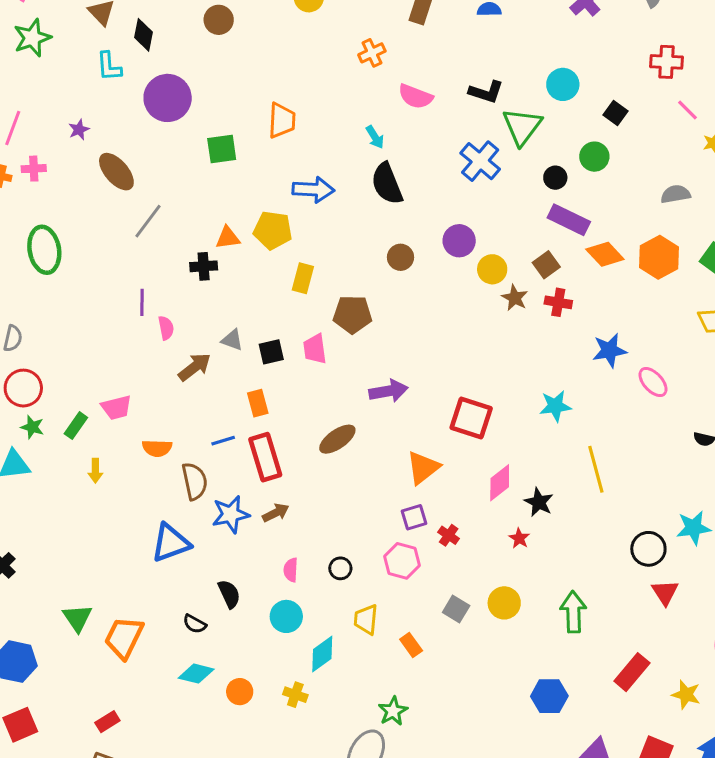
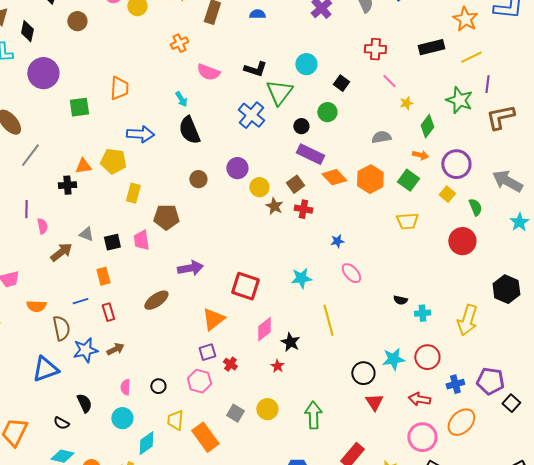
blue star: (609, 350) -> (337, 241), size x0.6
pink ellipse: (653, 382) -> (351, 273), moved
red rectangle: (265, 457) -> (108, 312), size x0.6
orange rectangle: (411, 645) -> (205, 437), size x1.8

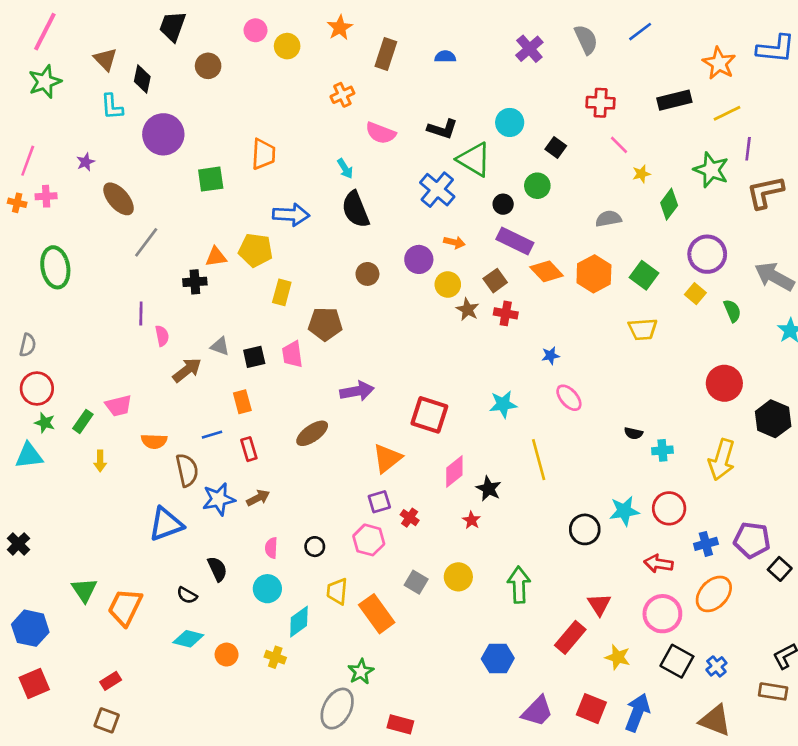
green triangle: (279, 92) -> (474, 159), turned -36
orange arrow: (420, 155) -> (454, 242), moved
red circle: (462, 241) -> (724, 383), moved
red triangle: (374, 402) -> (599, 605), moved

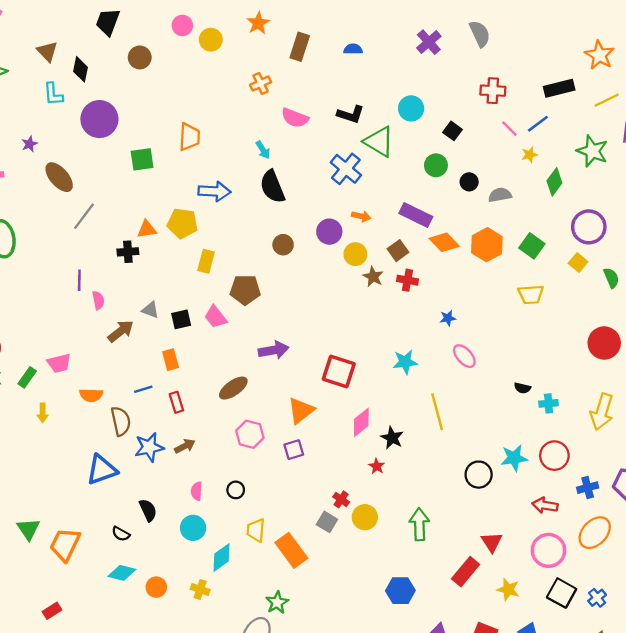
blue line: (640, 32) -> (538, 124), moved
black circle: (503, 204) -> (469, 182), moved
pink trapezoid: (292, 354) -> (216, 317), turned -30
red cross: (410, 518) -> (341, 499), moved
pink hexagon: (369, 540) -> (250, 434), moved

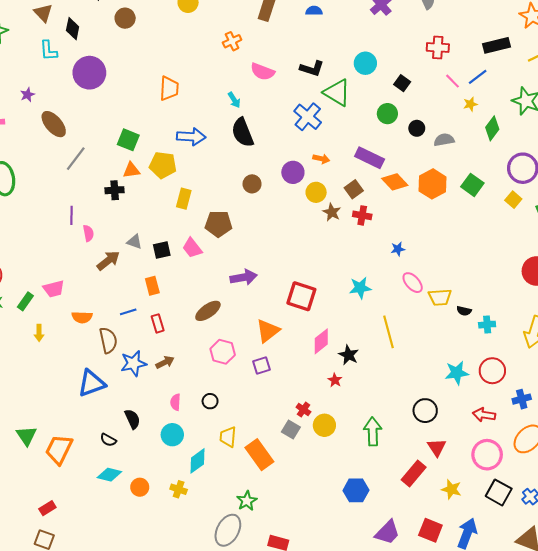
green square: (142, 159) -> (128, 140), moved, turned 30
yellow trapezoid: (531, 294) -> (440, 297), moved
black circle: (479, 475) -> (425, 411), moved

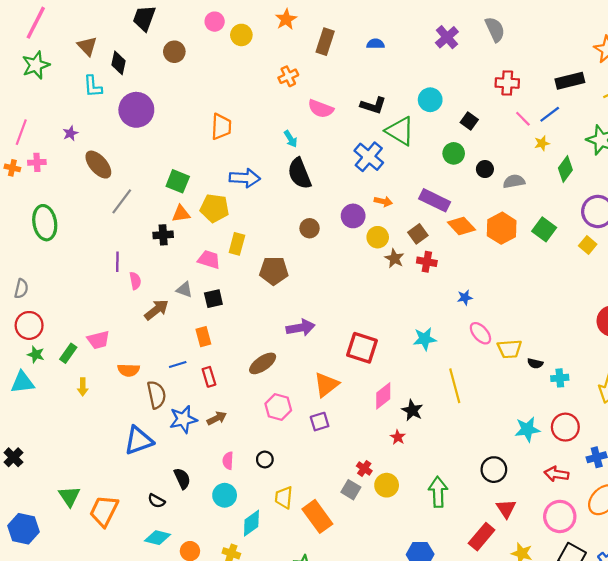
pink trapezoid: (192, 248) -> (209, 260), moved, turned 145

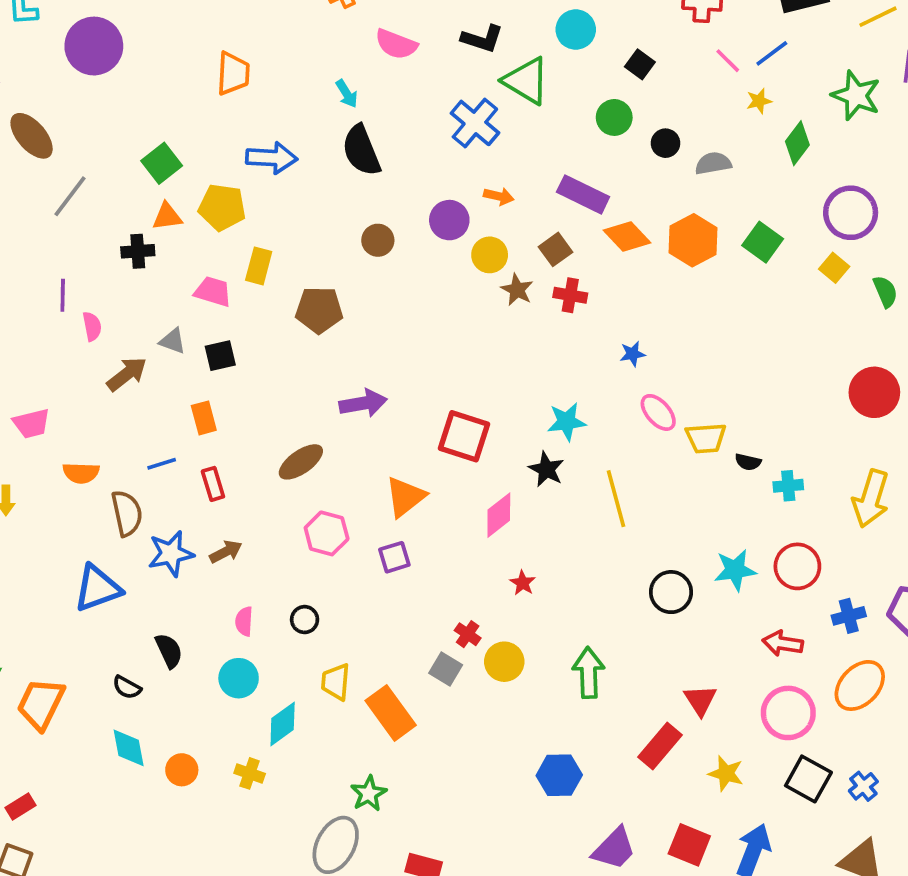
green square: (178, 181) -> (162, 163), turned 30
black star: (412, 410) -> (546, 469), moved
black circle: (494, 470) -> (671, 592), moved
cyan diamond: (158, 538) -> (129, 748), turned 65

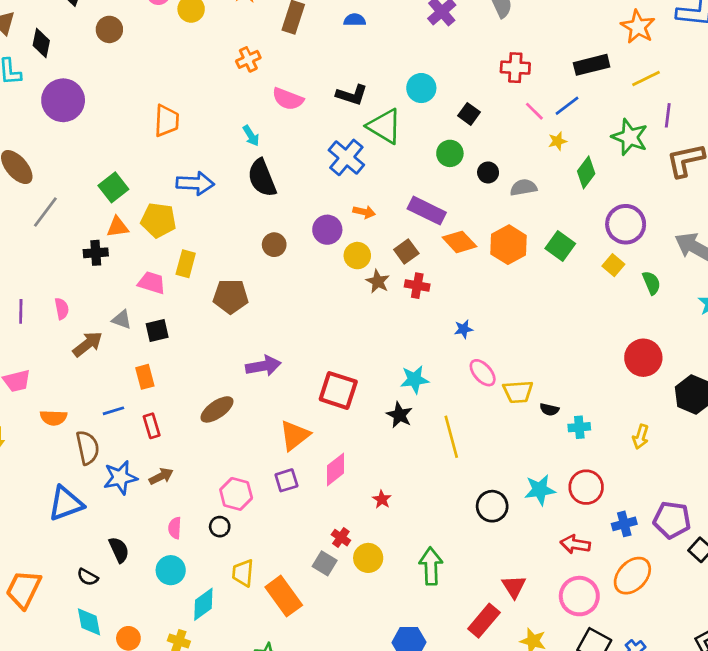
purple line: (63, 295) -> (21, 311), moved
yellow arrow: (871, 499) -> (641, 437), size x0.6
pink diamond: (499, 515) -> (335, 469), moved
pink hexagon: (327, 533) -> (236, 494), moved

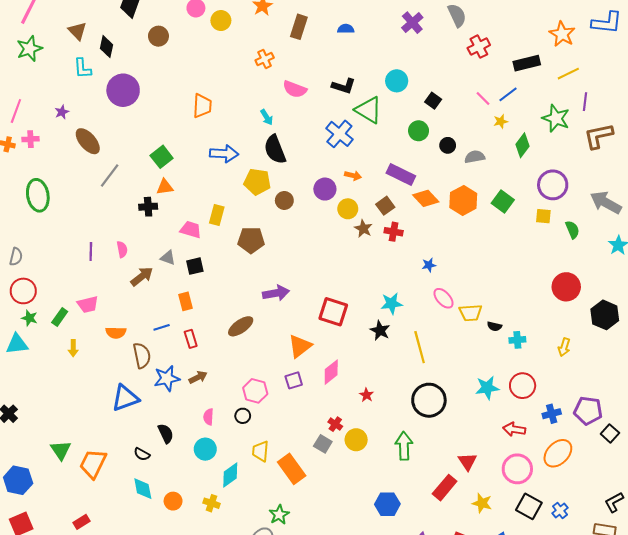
red cross: (515, 68) -> (479, 47), moved, turned -30
yellow pentagon: (158, 220) -> (257, 182), moved
yellow square: (613, 265) -> (543, 216), turned -35
black circle: (492, 506) -> (429, 400), moved, size x1.4

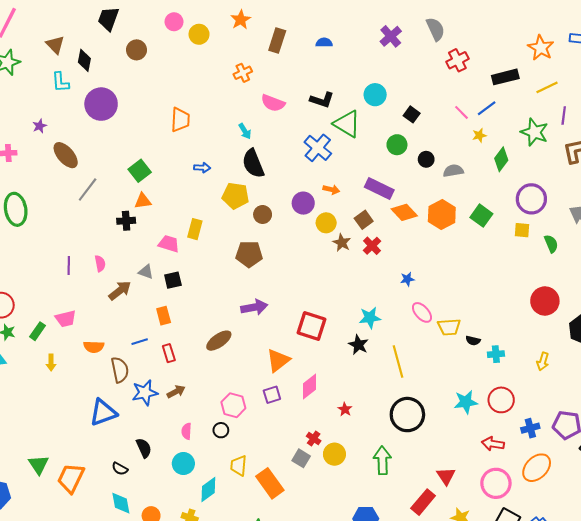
blue arrow: (224, 154) -> (202, 168), size x0.6
red cross: (394, 232) -> (372, 246), turned 36
brown pentagon: (251, 240) -> (249, 254), moved

